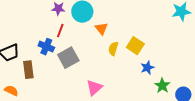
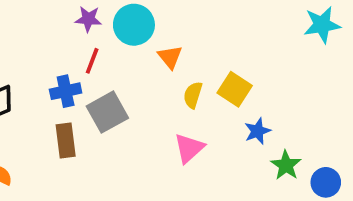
blue cross: (46, 47) -> (66, 91), turned -35
brown rectangle: (28, 70) -> (66, 141), moved
pink triangle: (94, 88) -> (189, 148), moved

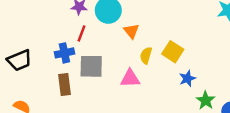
gray square: (107, 112) -> (91, 66), turned 30
pink triangle: (189, 148) -> (130, 78), moved, turned 40

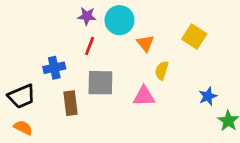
yellow square: (173, 52) -> (194, 36), moved
blue cross: (64, 53) -> (54, 68), moved
black trapezoid: (19, 60) -> (22, 96), moved

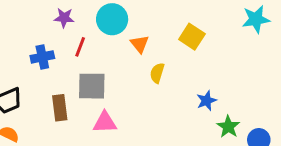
purple star: (87, 16) -> (64, 18), moved
blue cross: (54, 68) -> (42, 57), moved
pink triangle: (144, 96) -> (105, 122), moved

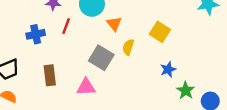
yellow square: (192, 37) -> (160, 32), moved
gray square: (92, 86) -> (101, 58), moved, turned 30

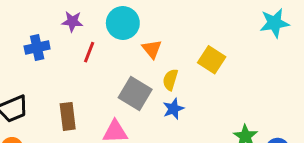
blue cross: (36, 34) -> (37, 47), moved
blue star: (168, 69) -> (173, 109), moved

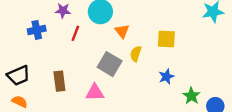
yellow square: (212, 60) -> (166, 39), turned -30
blue star: (173, 109) -> (166, 77), moved

